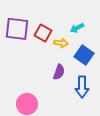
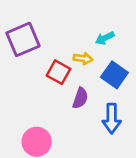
purple square: (17, 29) -> (23, 39), turned -30
red square: (43, 33) -> (58, 72), moved

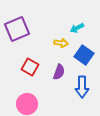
red square: (58, 72) -> (30, 67), moved

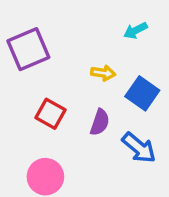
cyan arrow: (77, 28) -> (135, 31), moved
blue arrow: (82, 87) -> (139, 148), turned -50

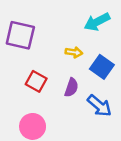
cyan arrow: (135, 31) -> (97, 22), size x1.5
purple square: (28, 49) -> (20, 35), turned 36

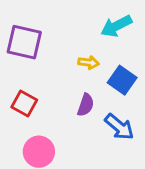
red square: (36, 81) -> (24, 103), moved

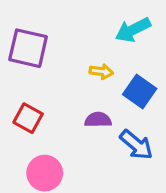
purple semicircle: (86, 105) -> (98, 120), turned -110

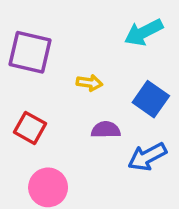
yellow arrow: (101, 72) -> (90, 83), moved
blue arrow: (136, 145) -> (147, 157), turned 112

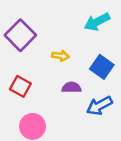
purple square: (30, 52) -> (20, 35), turned 32

